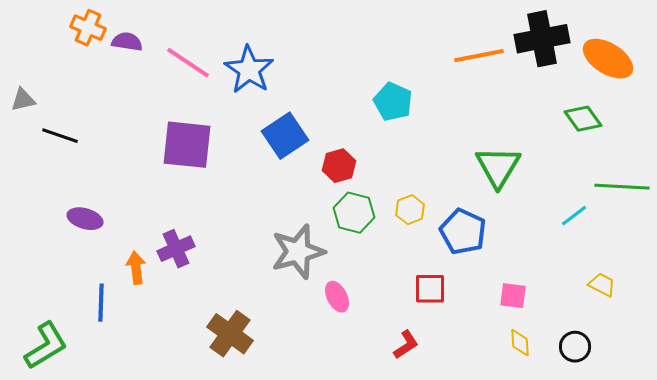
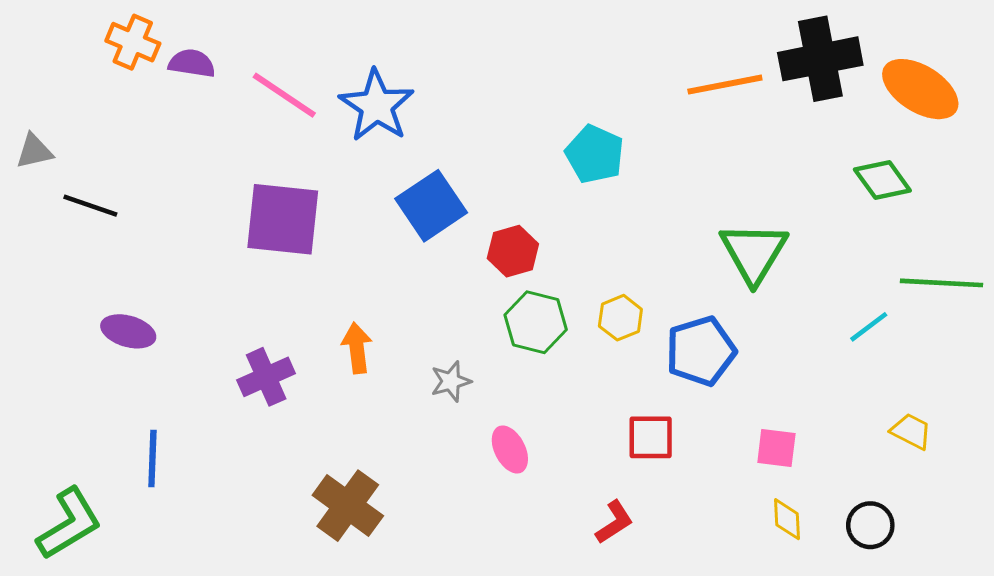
blue pentagon: (463, 232) -> (701, 351), turned 30
gray star: (298, 252) -> (451, 381), size x0.5
orange arrow: (136, 268) -> (357, 348), moved

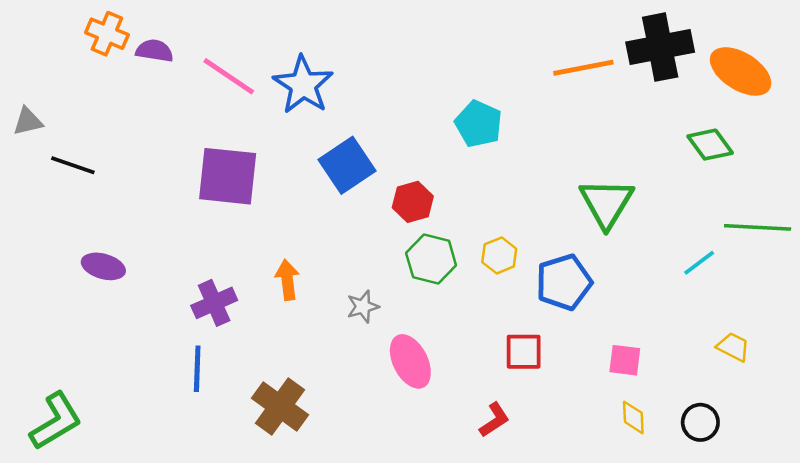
pink ellipse: (510, 449) -> (410, 361), size x1.4
blue line: (152, 459) -> (197, 369), moved

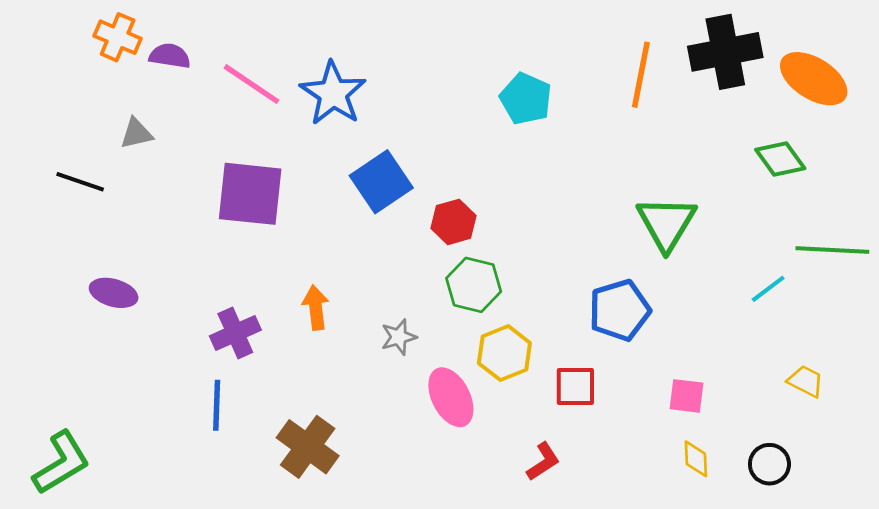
orange line: (583, 68) -> (641, 75), turned -68
gray triangle: (28, 121) -> (136, 134), moved
cyan pentagon: (479, 124) -> (526, 99), moved
yellow hexagon: (499, 255) -> (504, 353), moved, size x1.4

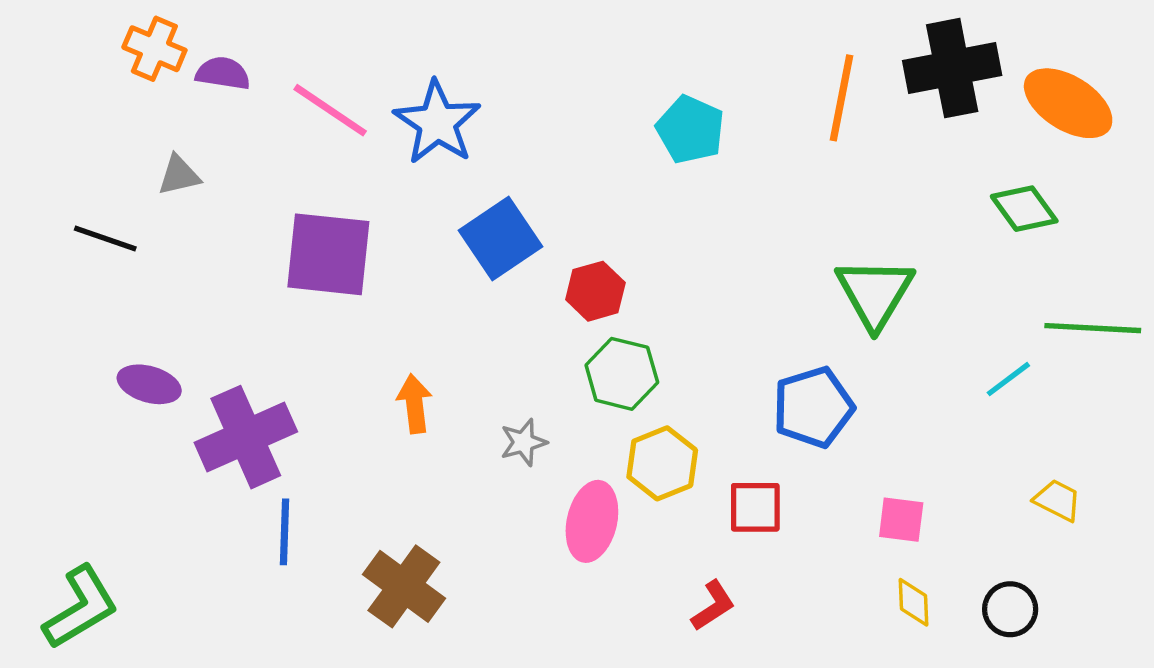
purple cross: (235, 333) -> (246, 437), moved, size x1.5
pink ellipse: (451, 397) -> (592, 521), turned 40

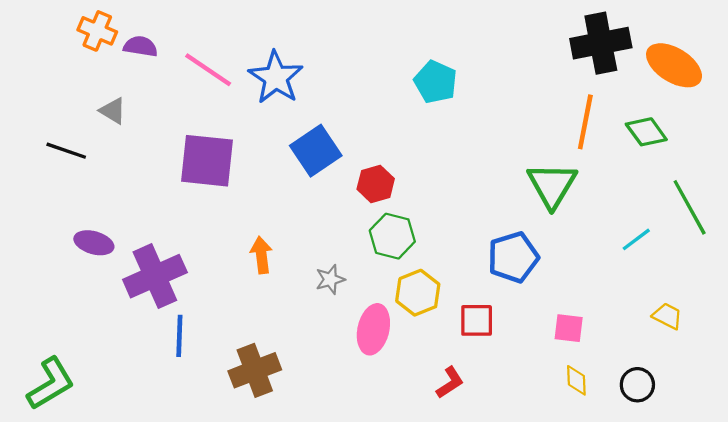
orange line: (841, 98) -> (585, 122), moved
gray triangle: (179, 175) -> (113, 111), turned 44
green line: (1093, 328) -> (690, 207), turned 58
brown cross: (404, 586) -> (255, 370), turned 33

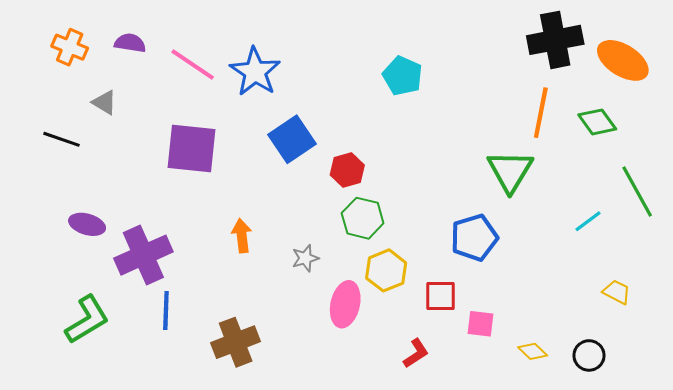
orange cross: (97, 31) -> (70, 47), moved
pink square: (569, 328) -> (480, 324), moved
yellow diamond: (576, 380) -> (533, 351), turned -44
green L-shape: (51, 384) -> (87, 320), moved

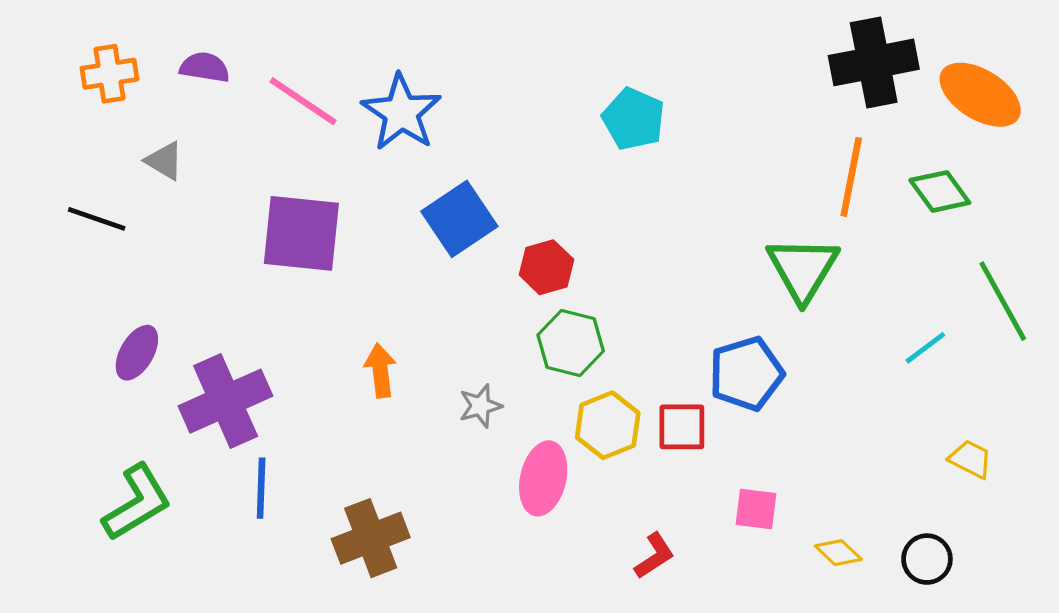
orange cross: (70, 47) -> (109, 74), turned -32
purple ellipse: (87, 224) -> (137, 353), turned -76
red square: (440, 296) -> (682, 427), moved

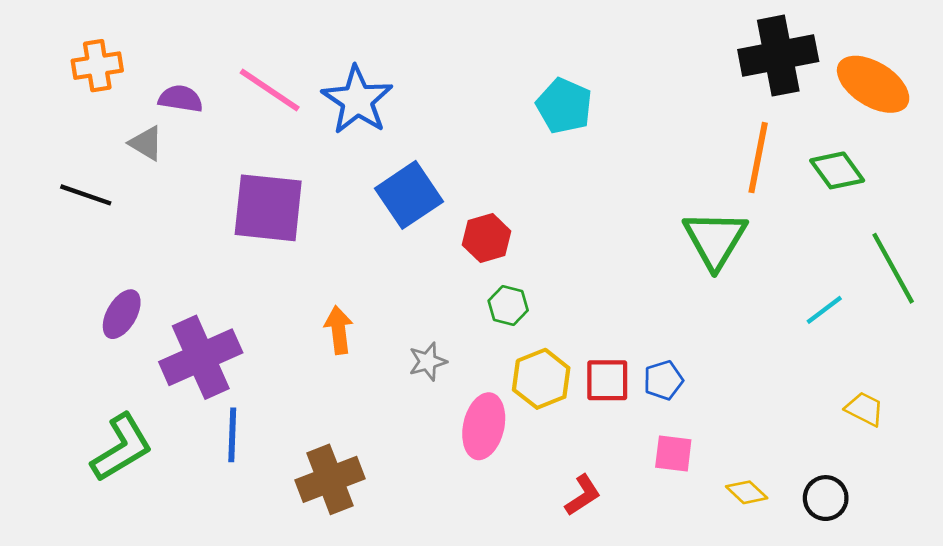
purple semicircle: (205, 67) -> (181, 99), moved
green hexagon: (571, 343) -> (508, 306), size x0.7
blue pentagon: (746, 374) -> (663, 380), moved, size x0.6

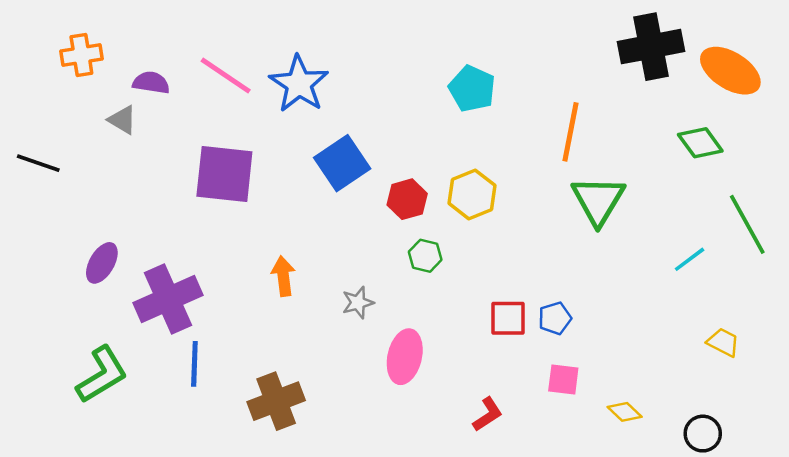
orange line: (758, 158) -> (571, 132), moved
black line: (86, 195) -> (38, 163), moved
yellow hexagon: (541, 379) -> (472, 194), moved
black circle: (826, 498) -> (703, 434), moved

